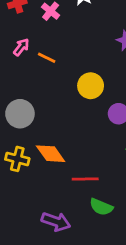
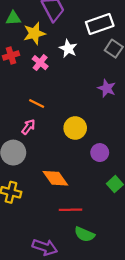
pink arrow: (21, 47) -> (28, 127), moved
orange diamond: (51, 154) -> (55, 178), moved

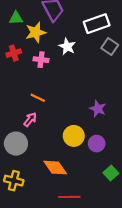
pink cross: (40, 63) -> (41, 60), turned -32
purple star: (107, 88) -> (98, 109), moved
yellow circle: (75, 128) -> (74, 136), moved

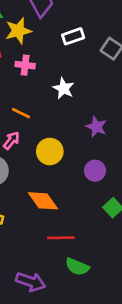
white rectangle: (97, 24) -> (73, 36), moved, size x0.7
white star: (67, 47) -> (64, 88), moved
yellow circle: (74, 136) -> (50, 151), moved

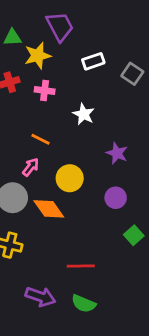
orange diamond: (43, 201) -> (49, 209), moved
green semicircle: (77, 267) -> (84, 304), moved
purple arrow: (31, 282) -> (40, 297), moved

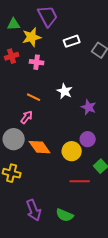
white star: (84, 114) -> (65, 91), moved
yellow circle: (70, 178) -> (72, 151), moved
red line: (81, 266) -> (80, 181), moved
purple arrow: (40, 297) -> (34, 210), turned 50

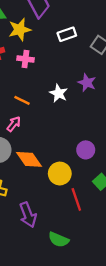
purple star: (89, 107) -> (87, 83), moved
yellow circle: (72, 151) -> (60, 174), moved
red line: (80, 181) -> (76, 199), turned 72
purple arrow: (34, 210) -> (28, 215), moved

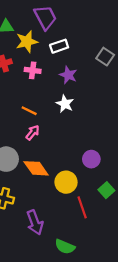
white rectangle: (67, 34) -> (59, 46), moved
purple star: (87, 83) -> (68, 75), moved
pink arrow: (14, 124) -> (33, 133), moved

